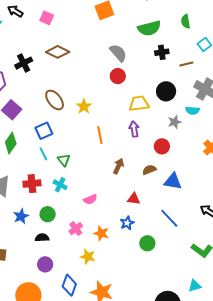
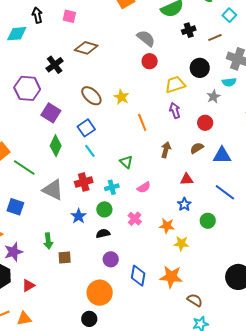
black arrow: (15, 11) -> (37, 15), turned 56
green triangle: (64, 160) -> (126, 162), moved
cyan cross: (60, 185) -> (112, 187), moved, turned -32
orange star: (101, 233) -> (167, 226), moved
yellow star: (88, 257) -> (181, 243), moved

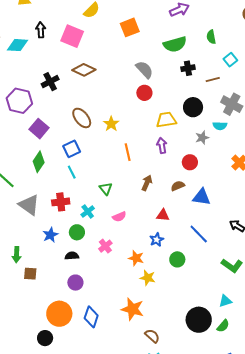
pink square: (69, 16) -> (72, 36), size x1.6
cyan cross: (112, 187) -> (88, 212), turned -32
blue diamond: (138, 276) -> (91, 317), moved

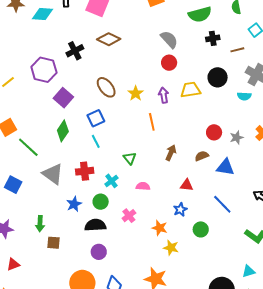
gray star: (202, 138) -> (237, 137), moved
purple arrow: (162, 146) -> (164, 95), moved
pink semicircle: (119, 217) -> (143, 186), turned -152
black semicircle: (72, 256) -> (95, 225), size x1.5

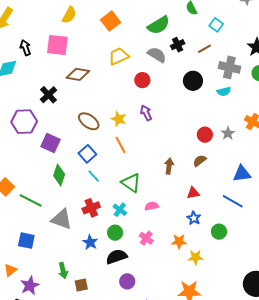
gray semicircle: (169, 39) -> (157, 55), moved
yellow trapezoid: (191, 90) -> (119, 56), moved
orange line: (152, 122) -> (120, 145), moved
green triangle: (130, 158) -> (131, 183), size x1.5
blue triangle: (225, 167) -> (242, 174), moved

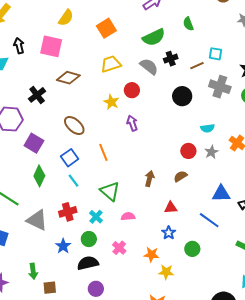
cyan square: (216, 25) -> (216, 54), moved, turned -32
cyan semicircle: (224, 91) -> (207, 128), moved
yellow star: (119, 119) -> (111, 102), moved

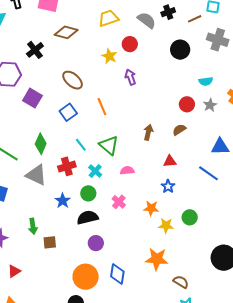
green diamond: (39, 176) -> (41, 144), moved
cyan line: (73, 181) -> (81, 145), moved
green circle: (192, 249) -> (190, 217), moved

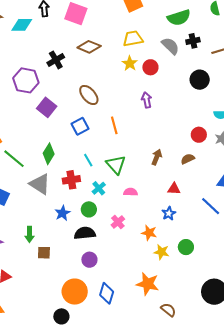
yellow star: (109, 56) -> (130, 63), moved

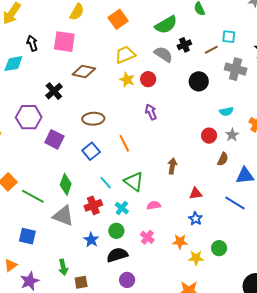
brown ellipse: (89, 95) -> (93, 119), turned -40
brown semicircle: (188, 159) -> (223, 159), moved, turned 152

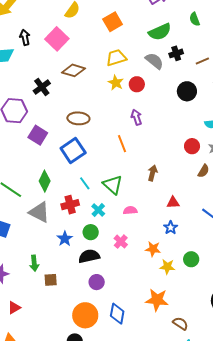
pink square: (64, 42) -> (57, 39), turned 30
orange line: (124, 143) -> (122, 144), moved
blue square: (91, 151) -> (73, 150), size x1.4

